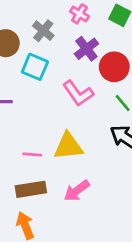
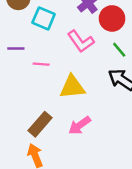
pink line: (32, 155) -> (41, 64), moved
brown rectangle: (31, 189) -> (40, 124), turned -40

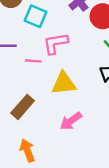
pink L-shape: (81, 41) -> (56, 43), moved, turned 116
brown rectangle: (40, 124) -> (23, 107), moved

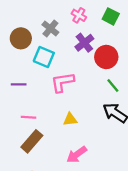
pink line: (33, 61) -> (28, 117), moved
yellow triangle: (64, 83) -> (70, 119), size x0.6

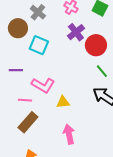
gray cross: (50, 28) -> (38, 12), moved
pink L-shape: (62, 82) -> (43, 85), moved, turned -140
pink arrow: (77, 154) -> (69, 134), turned 114

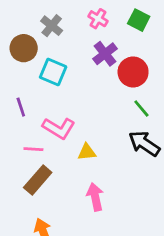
purple line: (16, 70) -> (21, 107), turned 72

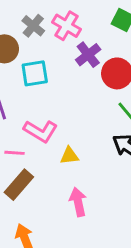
pink cross: (98, 19) -> (66, 26), moved, size x1.4
cyan square: (53, 72) -> (35, 73), turned -32

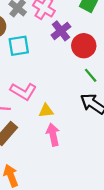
pink arrow: (78, 202) -> (53, 135), moved

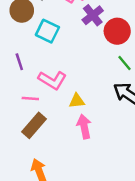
cyan square: (19, 46) -> (47, 31), turned 35

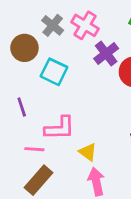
pink L-shape: (52, 80) -> (60, 128), turned -32
yellow triangle: (77, 101) -> (88, 152), turned 42

